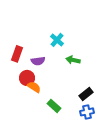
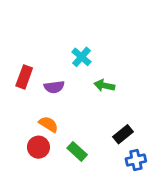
red circle: (27, 78) -> (38, 147), moved
blue cross: (87, 112) -> (136, 160), moved

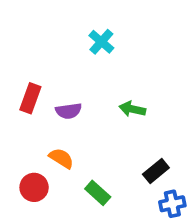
cyan cross: (81, 57) -> (101, 42), moved
red circle: (38, 147) -> (34, 187), moved

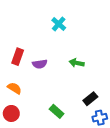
orange semicircle: (61, 158) -> (14, 88), moved
red circle: (34, 187) -> (11, 113), moved

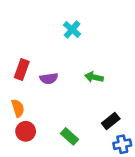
orange semicircle: (14, 88) -> (18, 108), turned 40
red circle: (11, 113) -> (26, 131), moved

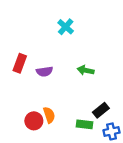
orange semicircle: (18, 108) -> (49, 115), moved
red circle: (26, 131) -> (34, 121), moved
green rectangle: (69, 136) -> (84, 124), moved, turned -35

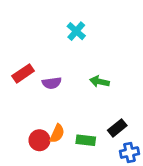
red rectangle: (20, 63) -> (23, 73), turned 36
orange semicircle: (49, 115) -> (57, 133), turned 42
green rectangle: (84, 124) -> (86, 140), moved

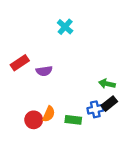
green arrow: (99, 82) -> (107, 84), moved
black rectangle: (117, 128) -> (109, 104), moved
blue cross: (129, 153) -> (95, 109), moved

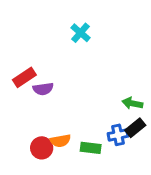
purple semicircle: (44, 71) -> (43, 89), moved
orange semicircle: (49, 114) -> (60, 141), turned 56

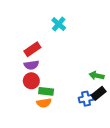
red rectangle: (24, 77) -> (32, 49), moved
red circle: (42, 148) -> (31, 81), moved
green rectangle: (91, 148) -> (46, 91), moved

